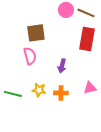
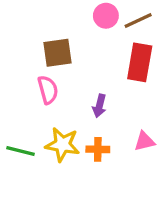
brown line: (86, 13) -> (138, 21), turned -48
yellow star: (39, 90) -> (62, 145), size x1.5

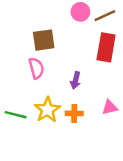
yellow star: (62, 145) -> (47, 110), turned 30

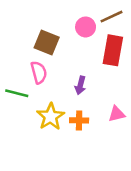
pink circle: (80, 12) -> (86, 27), moved
brown square: (44, 40) -> (47, 43), turned 30
green line: (16, 115) -> (17, 93), moved

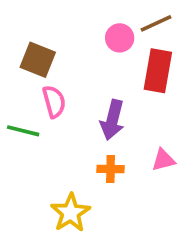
brown square: (47, 43) -> (38, 60), moved
purple arrow: (80, 85) -> (112, 120), size x1.5
yellow star: (51, 117) -> (70, 213), moved

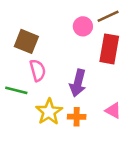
pink triangle: (163, 160) -> (113, 111), turned 42
yellow star: (70, 213) -> (49, 112), moved

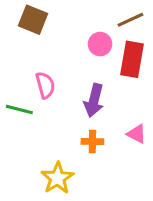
pink circle: (83, 26) -> (100, 44), moved
brown square: (26, 41) -> (33, 20), moved
yellow star: (49, 112) -> (57, 178), moved

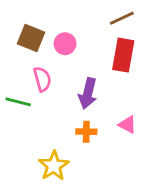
brown square: (33, 20) -> (31, 38), moved
pink circle: (100, 44) -> (65, 44), moved

